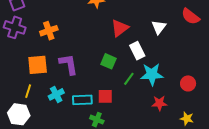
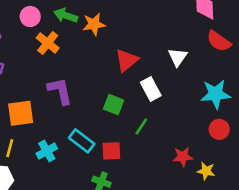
orange cross: (49, 31) -> (48, 43), moved, turned -30
purple L-shape: (69, 64) -> (60, 91), moved
cyan star: (152, 74) -> (216, 94), moved
cyan rectangle: (82, 100) -> (82, 141), moved, turned 42
yellow star: (187, 119) -> (206, 171), moved

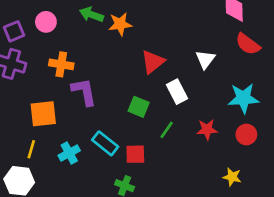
pink circle: (30, 16) -> (46, 22), moved
orange cross: (48, 43) -> (61, 64), moved, turned -30
red star: (183, 157) -> (207, 129), moved

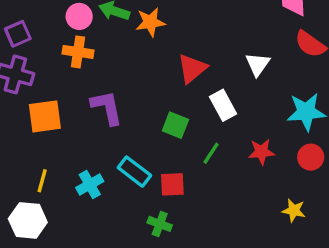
pink circle: (46, 22) -> (79, 16), moved
orange cross: (61, 64) -> (78, 52), moved
orange square: (43, 114) -> (45, 116), moved

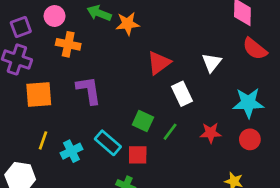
pink circle: (79, 16) -> (55, 16), moved
green square: (175, 125) -> (143, 121), moved
yellow line: (42, 181) -> (43, 140), moved

